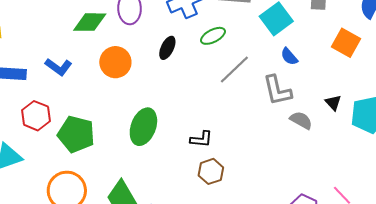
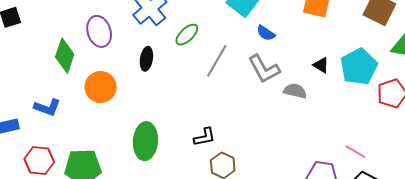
green diamond: (90, 22) -> (65, 56), turned -56

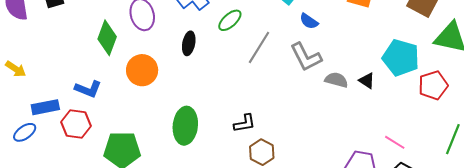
black triangle: (321, 65) -> (367, 81), moved
cyan pentagon: (359, 67) -> (401, 58), turned -30
red hexagon: (39, 161) -> (76, 124), moved

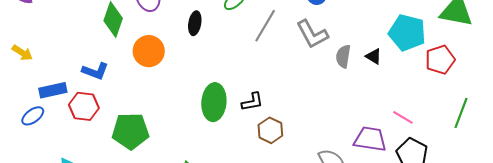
gray semicircle: (336, 80) -> (343, 56), turned -95
green ellipse: (185, 126) -> (214, 102), moved

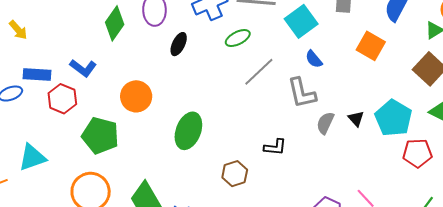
black ellipse: (195, 23) -> (179, 44), moved
orange circle: (149, 51) -> (136, 96), moved
black triangle: (374, 56) -> (356, 119), moved
black L-shape: (252, 102) -> (275, 147), moved

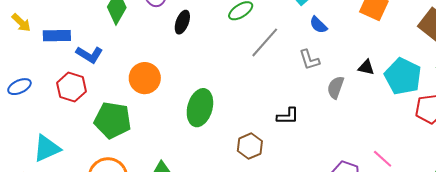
blue rectangle: (37, 75) -> (57, 36), moved
gray L-shape: (302, 93) -> (309, 60), size x0.7
black triangle: (356, 119) -> (366, 67), moved, turned -30

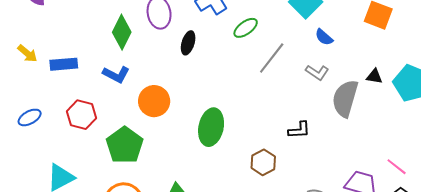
blue L-shape: (89, 55) -> (116, 74), moved
gray L-shape: (309, 60) -> (317, 72), turned -35
gray semicircle: (336, 87) -> (345, 98), size x1.6
green pentagon: (113, 120) -> (125, 145), turned 30

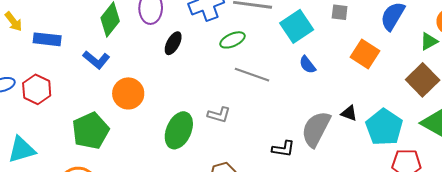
gray line: (272, 58) -> (252, 75), turned 60
gray L-shape: (317, 72) -> (219, 115), moved, turned -30
red hexagon: (82, 115) -> (37, 89), moved
black L-shape: (299, 130) -> (283, 149), moved

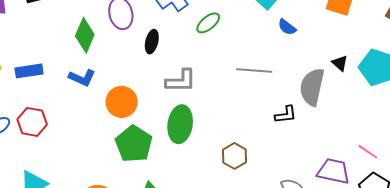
gray line: (252, 75) -> (254, 71), moved
black triangle: (349, 113) -> (340, 63), turned 36
gray L-shape: (219, 115) -> (181, 81), moved, size x1.4
green pentagon: (91, 131) -> (134, 144), moved

